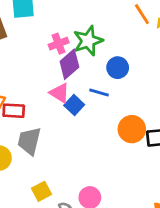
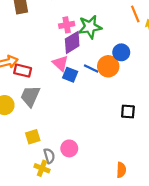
blue circle: (118, 68) -> (121, 52), moved
blue square: (74, 105) -> (70, 75), turned -32
orange circle: (132, 129) -> (108, 66), moved

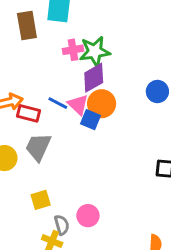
pink cross: (67, 25) -> (73, 50), moved
green star: (90, 27) -> (95, 52), moved
orange circle: (108, 66) -> (102, 104), moved
blue line: (91, 68) -> (58, 103), moved

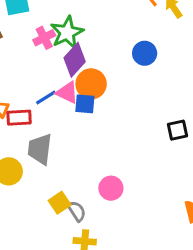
blue line: (58, 103) -> (46, 98), turned -42
pink circle: (88, 216) -> (111, 188), moved
gray semicircle: (62, 225) -> (77, 211), moved

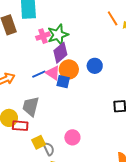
blue circle: (145, 53) -> (95, 66), moved
red rectangle: (19, 118) -> (20, 126), moved

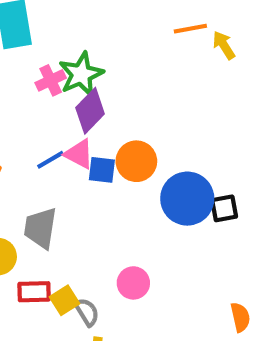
orange line: (113, 18) -> (190, 29), turned -63
blue circle: (95, 66) -> (187, 199), moved, size x1.6
orange circle: (69, 69) -> (136, 161), moved
red rectangle: (20, 126) -> (34, 292), moved

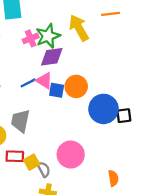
yellow arrow: (224, 45) -> (79, 28), moved, size x1.6
purple diamond: (90, 111) -> (52, 57), turned 35
pink circle: (133, 283) -> (71, 155), size x1.5
orange semicircle: (240, 317) -> (113, 178), moved

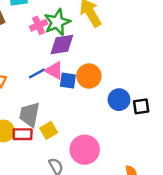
blue circle: (103, 109) -> (119, 100), size x0.7
red rectangle: (15, 156) -> (23, 134), moved
yellow square: (32, 162) -> (49, 130), moved

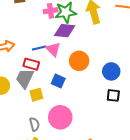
blue square: (68, 81) -> (58, 81), moved
blue circle: (119, 100) -> (111, 71), moved
red rectangle: (23, 134) -> (31, 64), moved

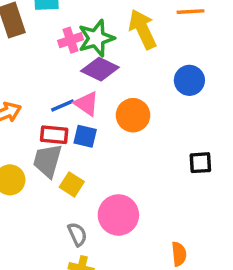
purple diamond: (65, 31) -> (100, 69), turned 30
blue circle: (111, 71) -> (189, 80), moved
blue square: (58, 81) -> (85, 136), moved
yellow square: (36, 95) -> (72, 184), turned -32

